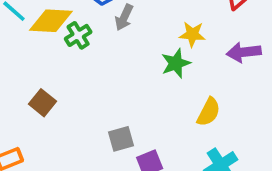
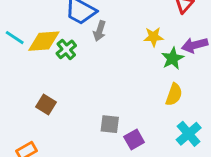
green star: (176, 63) -> (173, 58), moved
gray square: (121, 139) -> (110, 124), turned 30

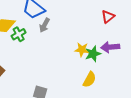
yellow star: (153, 37) -> (82, 50), moved

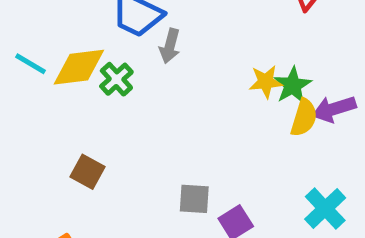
purple arrow: (110, 47) -> (334, 109), moved
yellow semicircle: (89, 80) -> (304, 118), moved

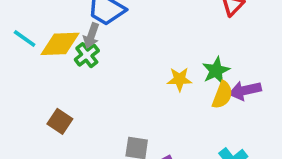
gray arrow: (170, 46) -> (91, 36), moved
yellow star: (266, 82) -> (179, 79), moved

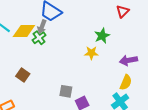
green star: (216, 71) -> (102, 36), moved
yellow semicircle: (222, 95) -> (126, 82), moved

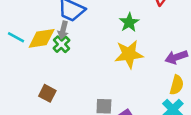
green star: (102, 36) -> (129, 22), moved
yellow star: (91, 53) -> (129, 54), size x1.6

